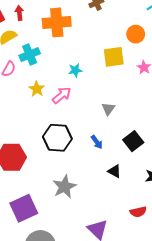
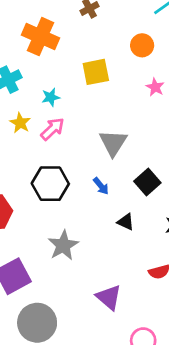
orange cross: (57, 22) -> (41, 37), turned 32
yellow square: (114, 57) -> (96, 72), moved
cyan star: (75, 70) -> (51, 97), moved
gray triangle: (108, 109) -> (113, 143), size x1.6

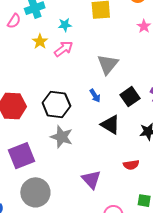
black hexagon: (50, 184) -> (56, 104), moved
black triangle: (126, 222) -> (110, 125), size x1.5
gray star: (63, 245) -> (62, 137), turned -30

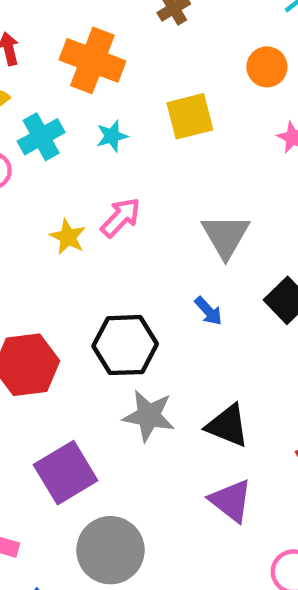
cyan star: (65, 25) -> (112, 136), moved
yellow star: (40, 41) -> (68, 237), moved
black triangle: (110, 125) -> (228, 426), moved

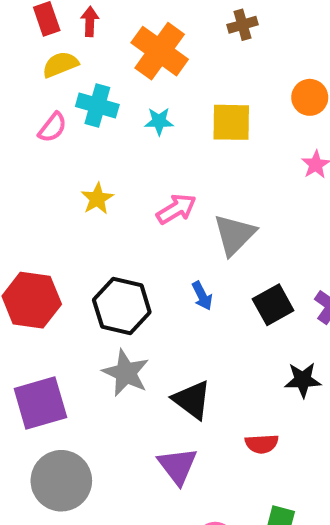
cyan cross: (41, 137) -> (97, 105), turned 30
pink arrow: (121, 217) -> (176, 209), moved

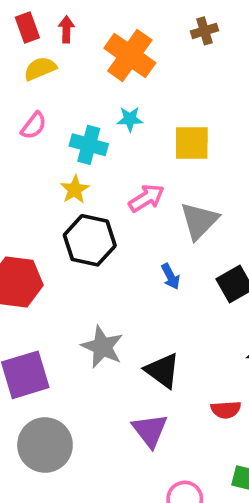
cyan cross: (97, 105) -> (89, 145), moved
yellow square: (231, 122) -> (192, 143), moved
black hexagon: (122, 306) -> (90, 240), moved

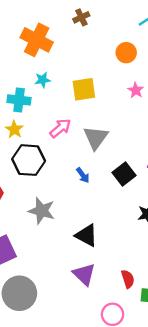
gray star: (102, 347) -> (42, 211), moved
red semicircle: (226, 410) -> (128, 279), moved, turned -96

